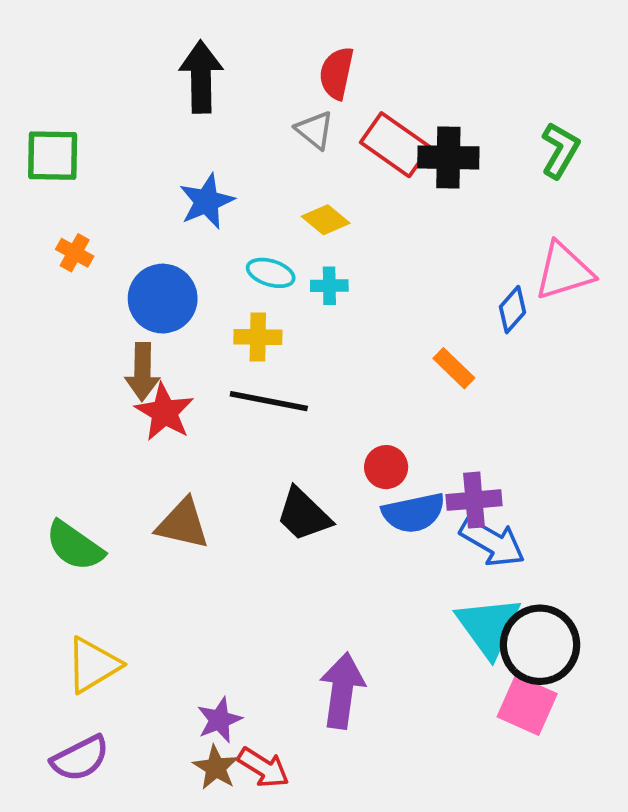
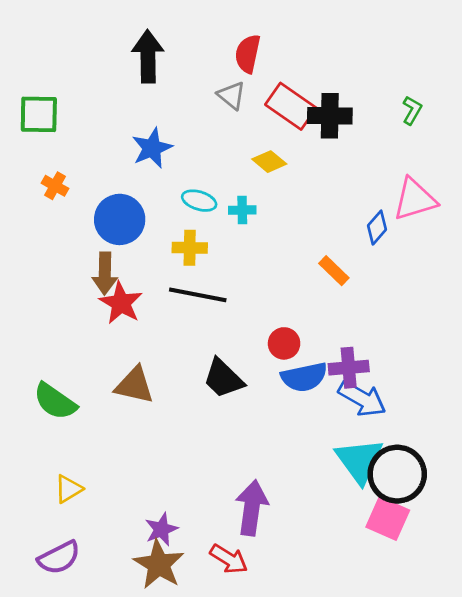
green L-shape: (560, 150) -> (412, 110), size x0.7
yellow diamond: (326, 220) -> (269, 162), moved
yellow triangle: (93, 665) -> (68, 489), size x0.7
brown star: (216, 768) -> (159, 564), size x1.5
red arrow: (263, 768) -> (229, 559), moved

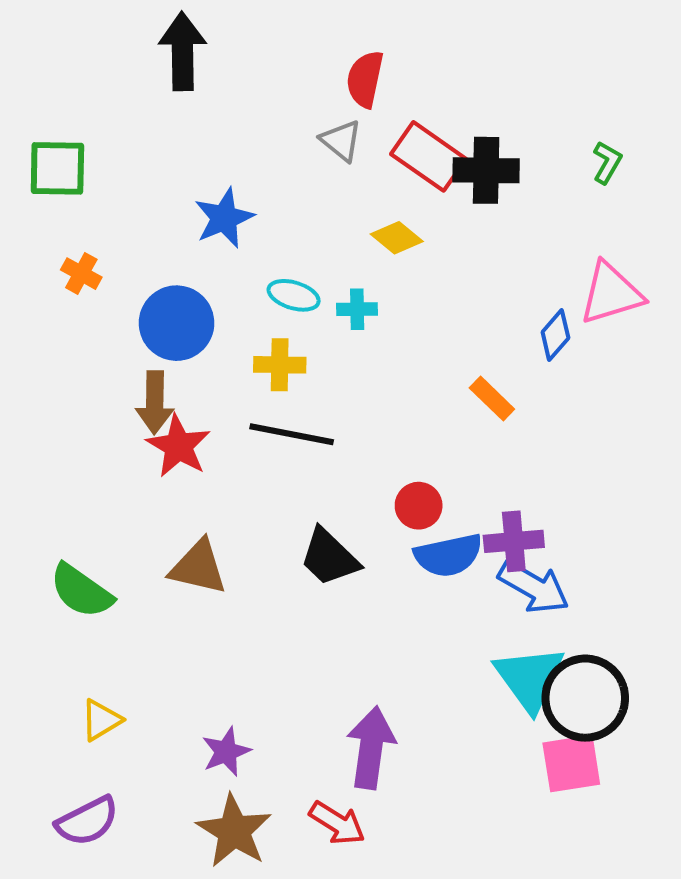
black arrow: (148, 56) -> (182, 51), moved
pink square: (388, 519) -> (571, 764), turned -33
purple star: (161, 529) -> (226, 752), moved

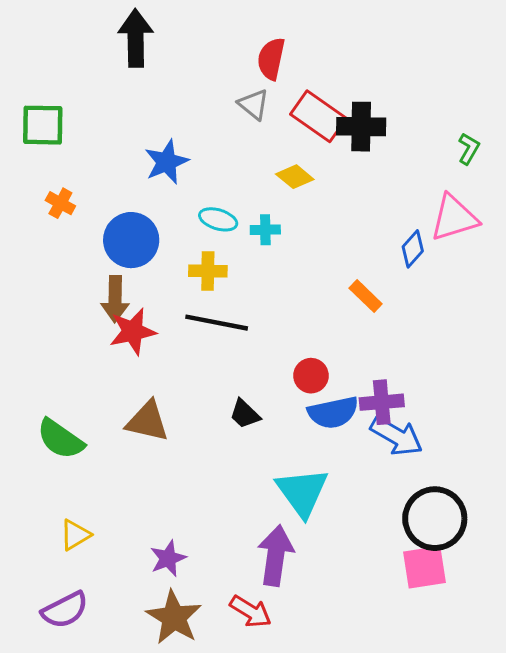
green L-shape: (607, 162) -> (469, 149), moved
red star: (178, 446) -> (133, 331), turned 30
black trapezoid: (329, 557) -> (245, 414), size x0.7
cyan triangle: (530, 678) -> (302, 492), moved

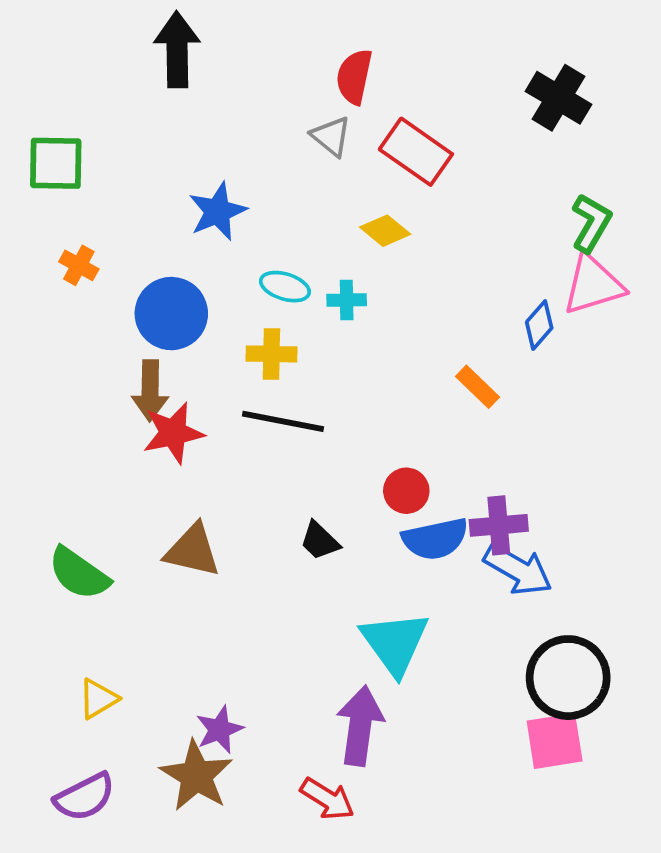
black cross: (361, 127) -> (558, 98), moved, turned 30
green L-shape: (469, 149) -> (591, 223), moved, size x1.4
brown star: (174, 617) -> (196, 776), moved

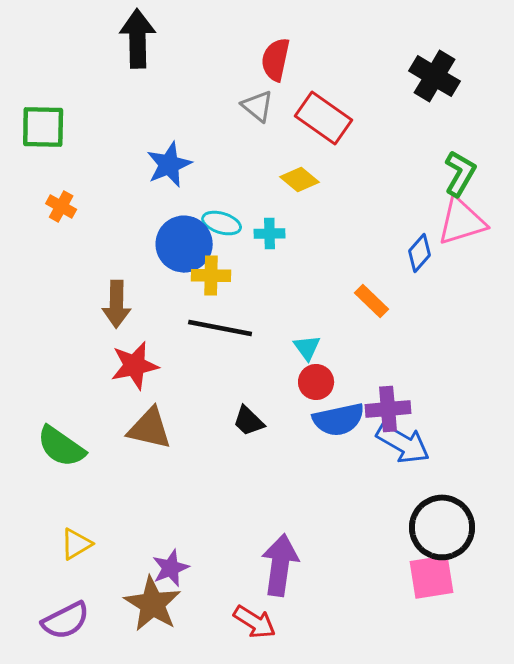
blue circle: (171, 314) -> (184, 244), moved
red star: (173, 433) -> (135, 366), moved
cyan triangle: (395, 643) -> (307, 348), moved, size x0.5

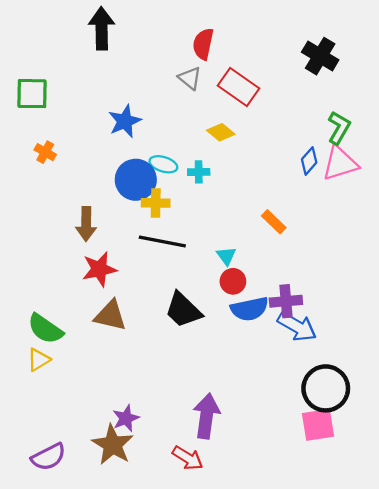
blue diamond: (420, 253) -> (309, 161), moved
black trapezoid: (249, 421) -> (183, 310), size x1.6
yellow triangle: (76, 544) -> (39, 360), moved

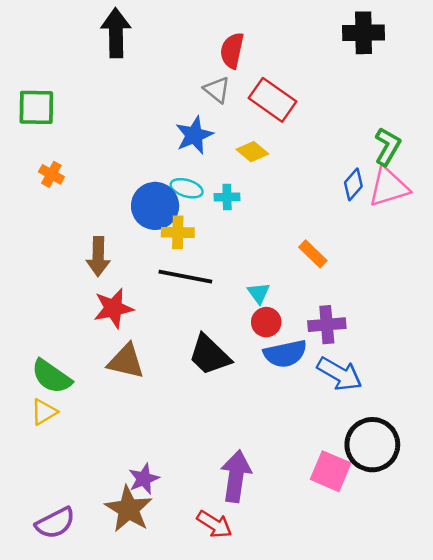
black cross: (320, 56) -> (363, 33), moved, turned -32
blue star: (125, 121) -> (194, 135), moved
purple cross: (286, 301) -> (327, 325), moved
pink square: (318, 425) -> (331, 471), moved, turned 32

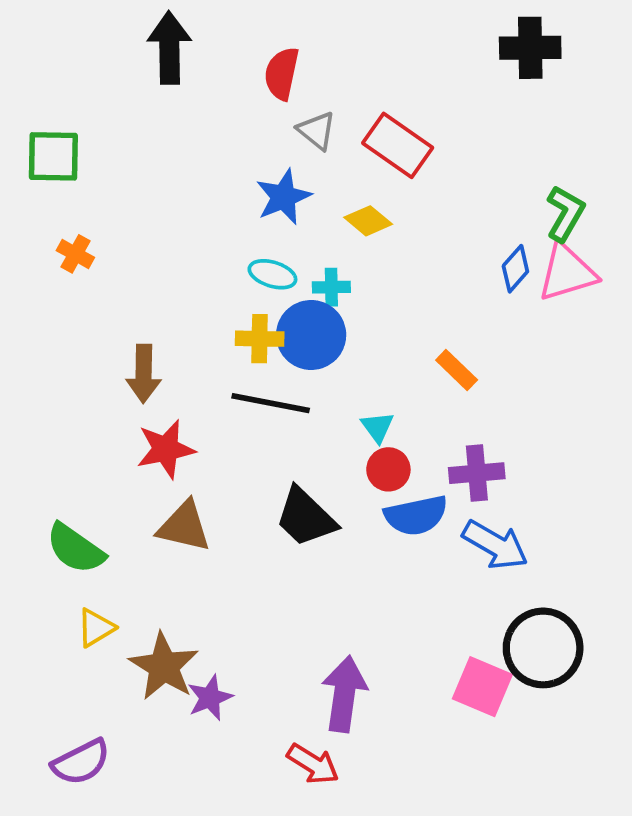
red semicircle: (232, 51) -> (282, 74), moved
blue circle: (155, 206) -> (311, 335), moved
yellow triangle: (44, 412) -> (96, 628), moved
brown star: (129, 509) -> (164, 666), moved

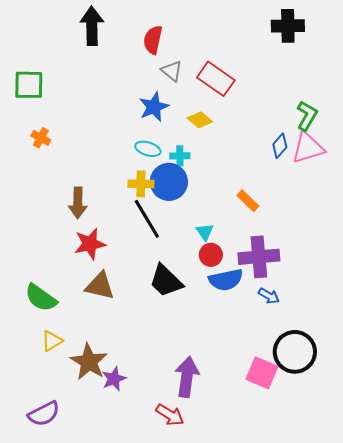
black line: (271, 403) -> (147, 219), turned 48
purple cross: (477, 473) -> (259, 257), size x1.4
blue arrow: (495, 545) -> (269, 296), size x0.6

